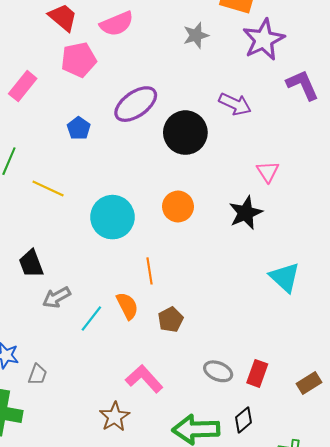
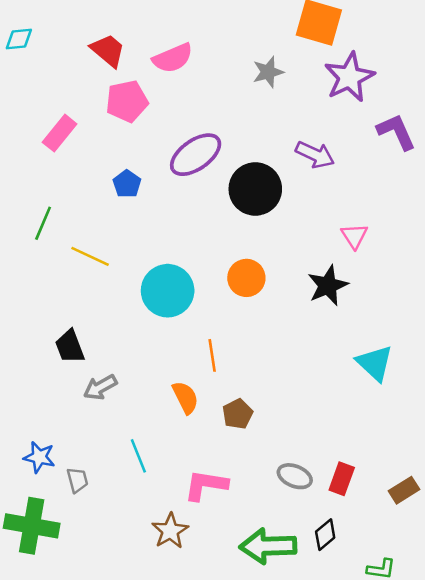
cyan line: (91, 319) -> (138, 456), moved, turned -60
gray trapezoid: (37, 374) -> (77, 480), turned -35
pink L-shape: (144, 379) -> (206, 485), turned -39

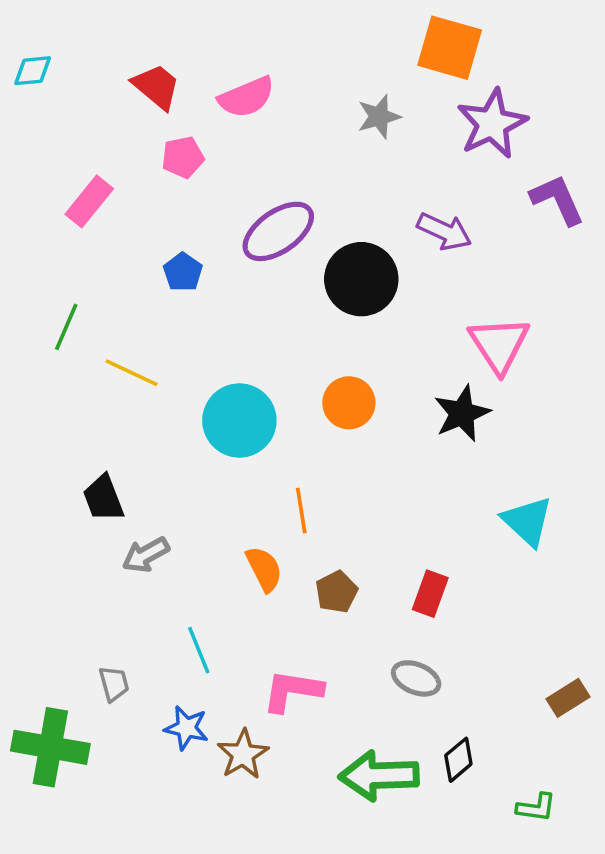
pink pentagon: (127, 101) -> (183, 157), size x0.7
pink triangle: (354, 236) -> (499, 345), size x1.6
blue star: (39, 457) -> (186, 728), moved
red rectangle: (342, 479) -> (430, 594), moved

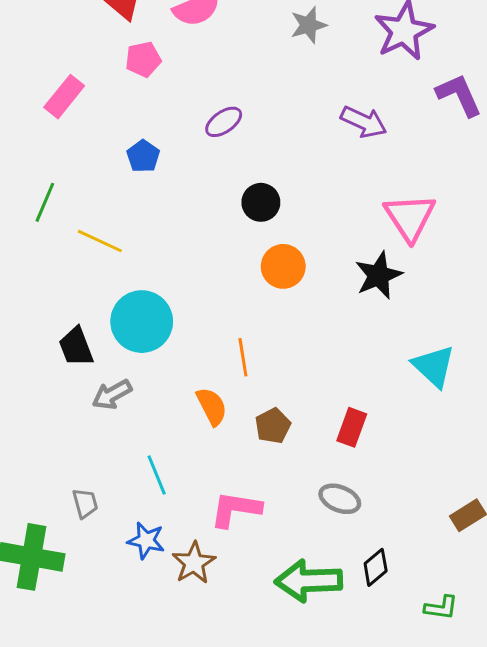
purple ellipse: (278, 231) -> (224, 122), size x0.6
black circle: (361, 279) -> (261, 202), moved, size x0.6
cyan circle: (239, 420) -> (142, 322), moved

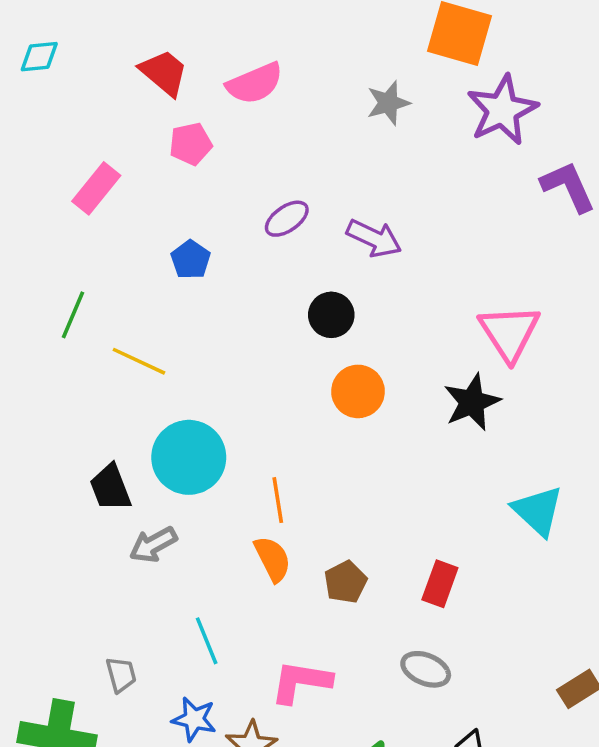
purple arrow: (364, 122) -> (374, 238), moved
orange line: (243, 357) -> (278, 500), moved

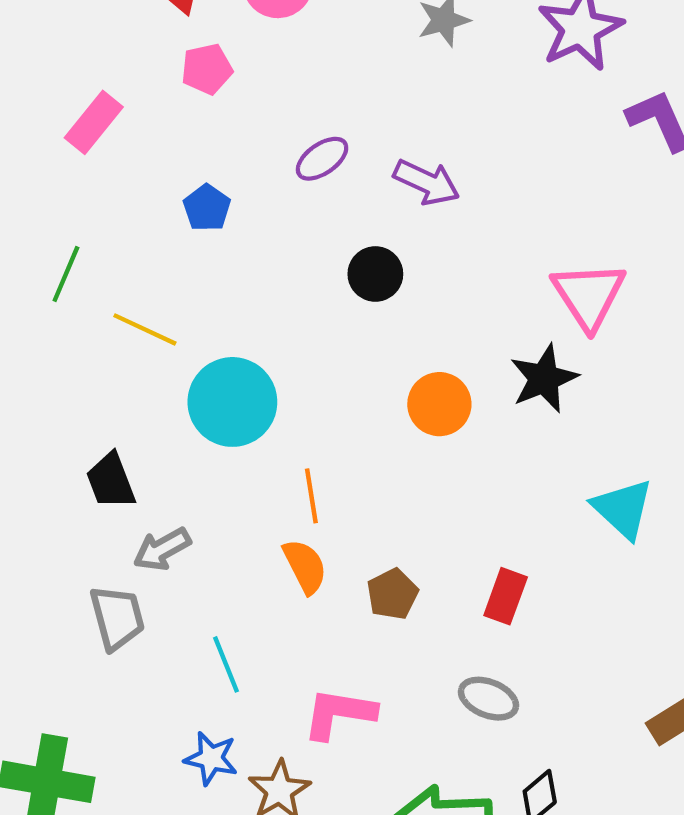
orange circle: (358, 391) -> (439, 404), moved
cyan circle: (189, 457) -> (232, 402), moved
gray trapezoid: (121, 675) -> (117, 618), moved, size x1.5

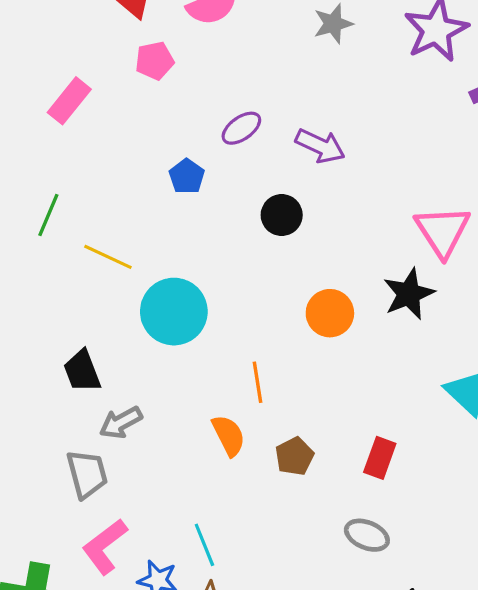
blue pentagon: (207, 208) -> (187, 176), moved
orange line: (311, 496) -> (258, 382), moved
cyan line: (226, 664) -> (204, 545), moved
pink L-shape: (339, 714) -> (105, 546), moved, turned -46

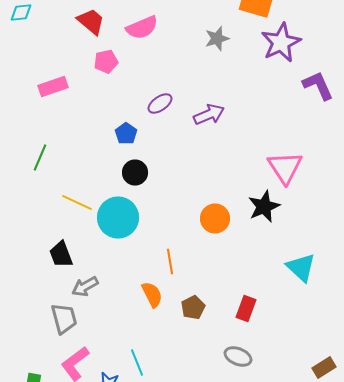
pink rectangle: (69, 101) -> (53, 86), turned 32
purple arrow: (320, 146) -> (209, 114), turned -48
black circle: (282, 215) -> (135, 172), moved
yellow line: (108, 257) -> (77, 202), moved

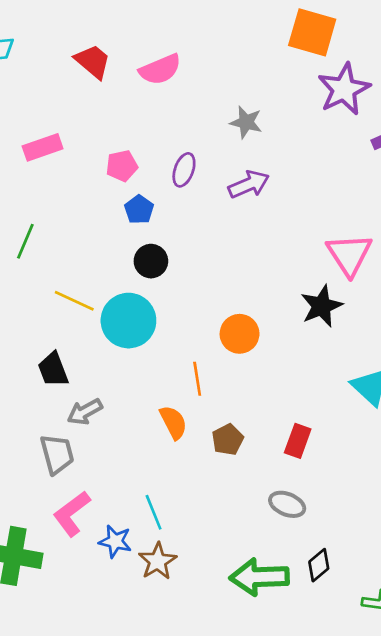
gray star: (217, 38) -> (246, 122), moved, turned 30
pink pentagon: (106, 62) -> (122, 166), moved
purple ellipse: (160, 104) -> (184, 170), turned -35
orange circle: (215, 218) -> (240, 334), moved

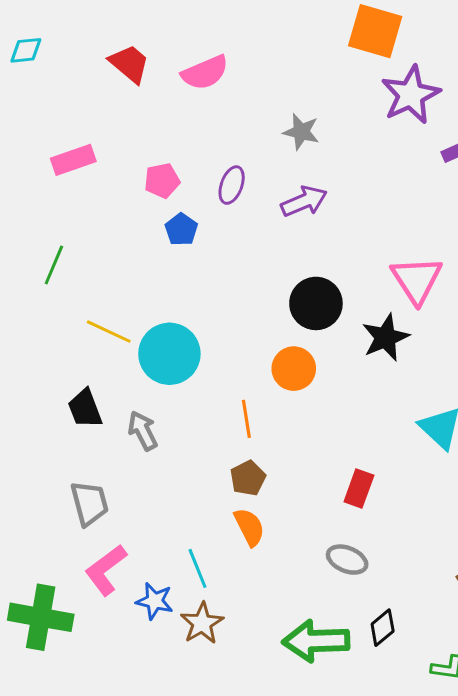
black circle: (151, 261) -> (316, 303), moved, size x1.4
gray arrow: (85, 412) -> (143, 431), moved, turned 92
orange semicircle: (173, 422) -> (249, 527), moved
brown pentagon: (228, 440) -> (248, 478), moved

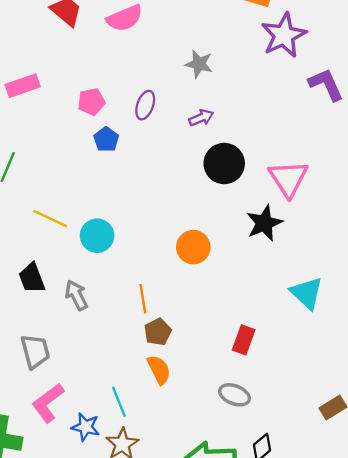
purple arrow: (304, 201) -> (201, 118), size x0.7
black circle: (316, 303) -> (224, 164), moved
cyan circle: (169, 354) -> (97, 236), size x0.7
orange line: (246, 419) -> (143, 299), moved

